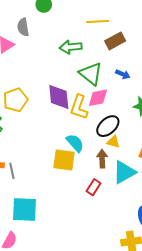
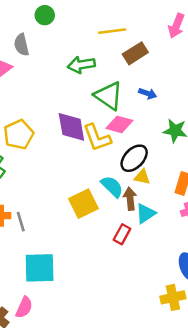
pink diamond: (98, 98) -> (119, 124), turned 30
yellow L-shape: (79, 107) -> (97, 138), turned -35
cyan semicircle: (75, 143) -> (112, 187), moved
yellow square: (64, 160) -> (83, 204), turned -30
cyan triangle: (124, 172) -> (146, 213), moved, size x0.7

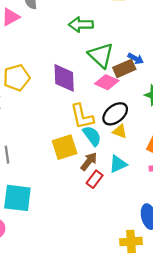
brown rectangle: (135, 53) -> (124, 68), moved
yellow L-shape: (97, 138) -> (82, 116), moved
brown arrow: (130, 199) -> (89, 162), moved, turned 36

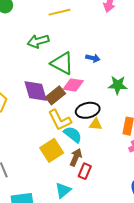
brown rectangle: (124, 68) -> (55, 95), moved
black ellipse: (115, 114) -> (88, 110), turned 40
cyan triangle: (118, 164) -> (63, 190), moved

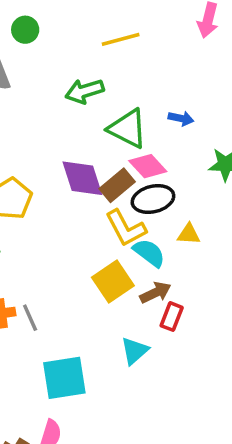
pink diamond: (73, 85) -> (148, 166), turned 40
black ellipse: (88, 110) -> (153, 199), moved
brown arrow: (76, 157) -> (155, 293), turned 42

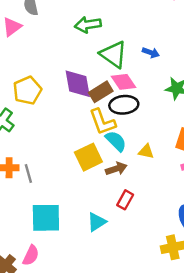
yellow triangle: (189, 234) -> (146, 151), moved
red rectangle: (172, 317) -> (125, 200), moved
cyan triangle: (135, 351) -> (97, 222), moved

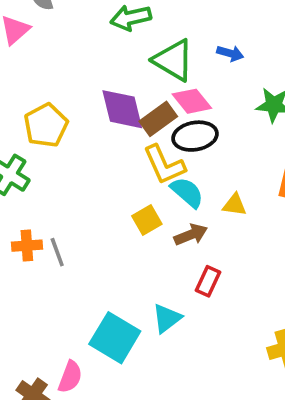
yellow square: (88, 157) -> (147, 220), size x0.7
cyan square: (46, 218) -> (115, 338), moved, turned 36

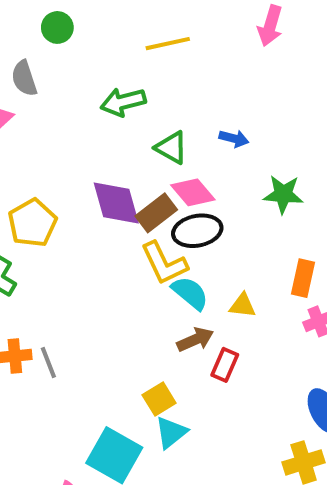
green triangle: (173, 60) -> (171, 148), size x0.7
yellow square: (147, 220) -> (159, 399), moved
red rectangle: (208, 281) -> (225, 365), moved

